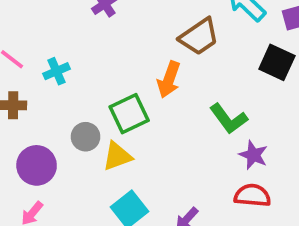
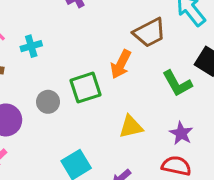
green L-shape: (229, 119) -> (177, 83), moved
yellow triangle: (117, 156) -> (131, 127), moved

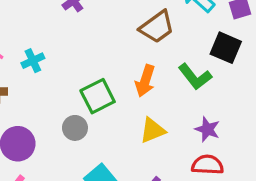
orange arrow: (121, 64) -> (145, 81), moved
gray circle: (48, 102) -> (75, 128), moved

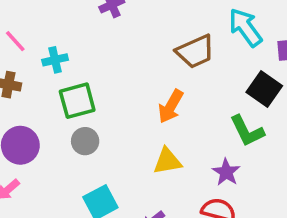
green L-shape: (195, 77) -> (247, 131), moved
green square: (98, 96) -> (77, 101), moved

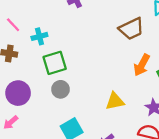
orange arrow: (171, 106) -> (142, 65), moved

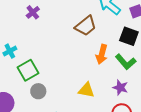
yellow triangle: (115, 101) -> (86, 90), turned 36

